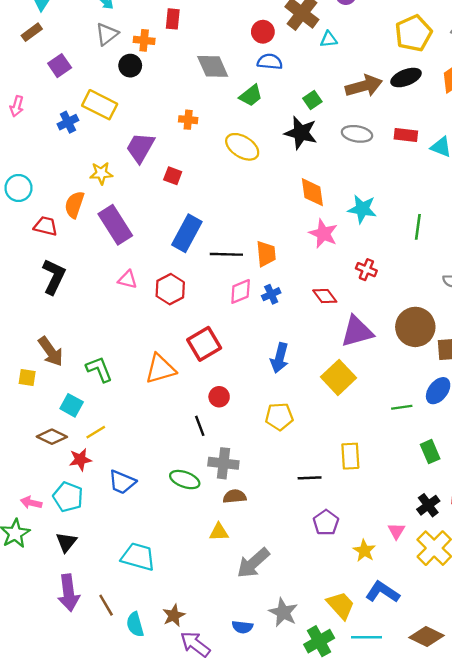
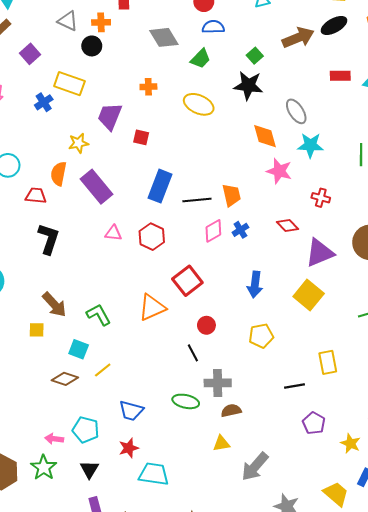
gray triangle: (107, 34) -> (68, 21), turned -50
gray ellipse: (357, 134) -> (296, 111), moved, turned 55
red star: (80, 459) -> (129, 448), moved

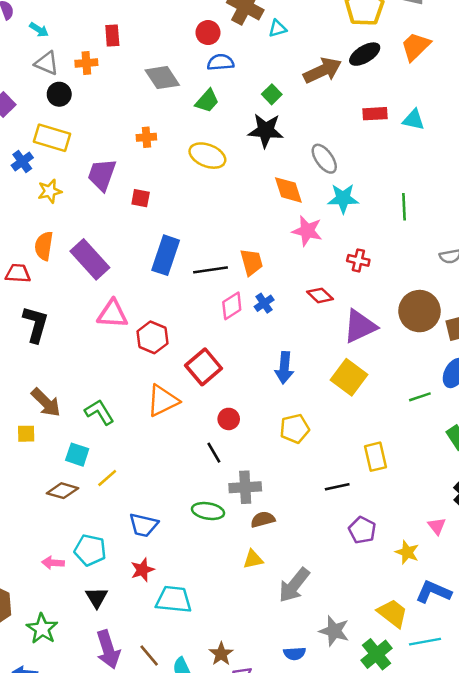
black circle: (92, 46) -> (59, 94), moved
yellow star: (78, 143) -> (50, 191), moved
pink triangle: (113, 233) -> (113, 314), size x1.5
red hexagon: (152, 237) -> (152, 337), moved
green star: (44, 468) -> (42, 629), moved

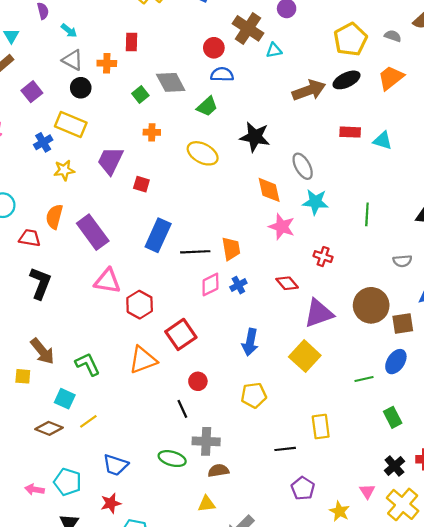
green square: (272, 94) -> (140, 95), moved

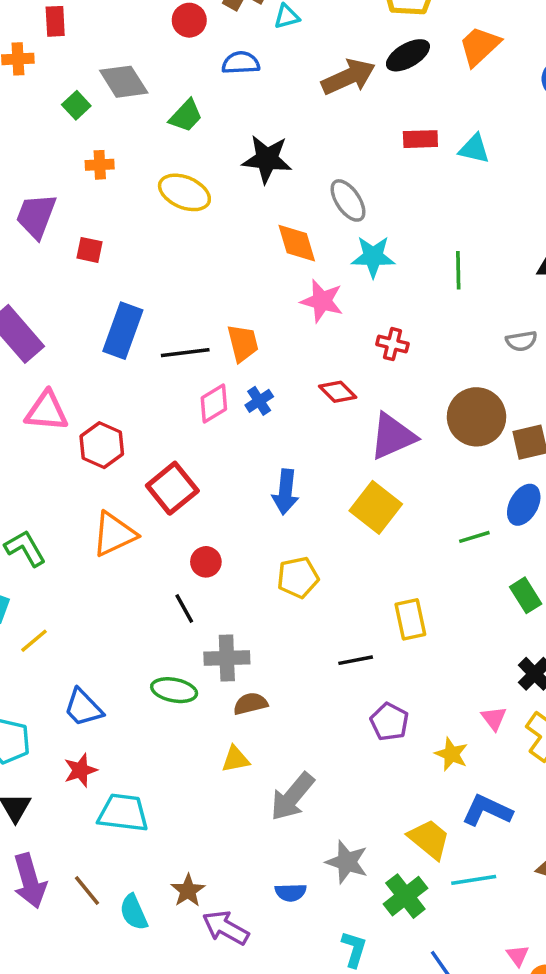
blue semicircle: (222, 74) -> (241, 63), moved
blue trapezoid: (116, 465) -> (83, 708), turned 32

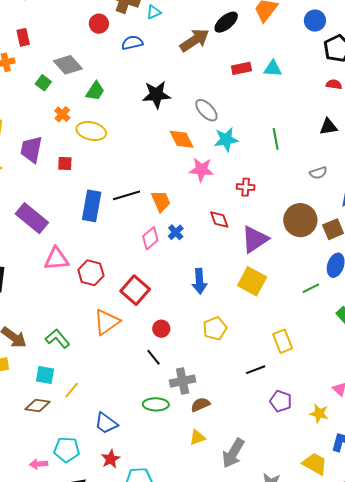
green trapezoid: (186, 116) -> (95, 91), moved
orange cross: (100, 165) -> (62, 114), turned -35
yellow ellipse: (184, 192) -> (91, 131), moved
black line: (185, 353) -> (126, 195), moved
red diamond: (338, 392) -> (219, 219), turned 35

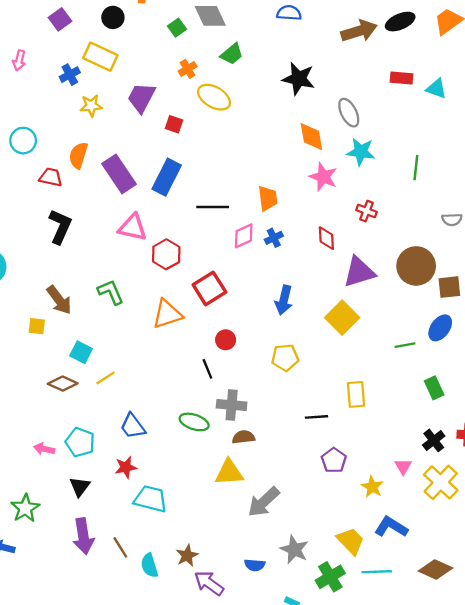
black line: (126, 195) -> (213, 207), moved
blue rectangle: (92, 206) -> (167, 177), moved
green L-shape: (58, 339) -> (111, 292), moved
yellow triangle: (197, 437) -> (229, 473), size x1.5

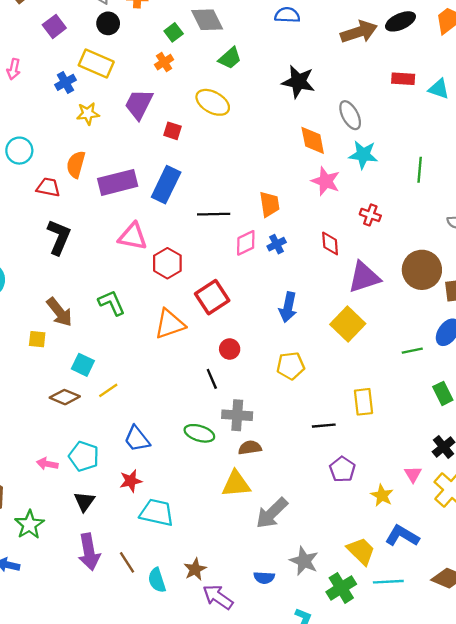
orange cross: (188, 69) -> (164, 62), moved
purple rectangle: (119, 174) -> (118, 182), turned -69

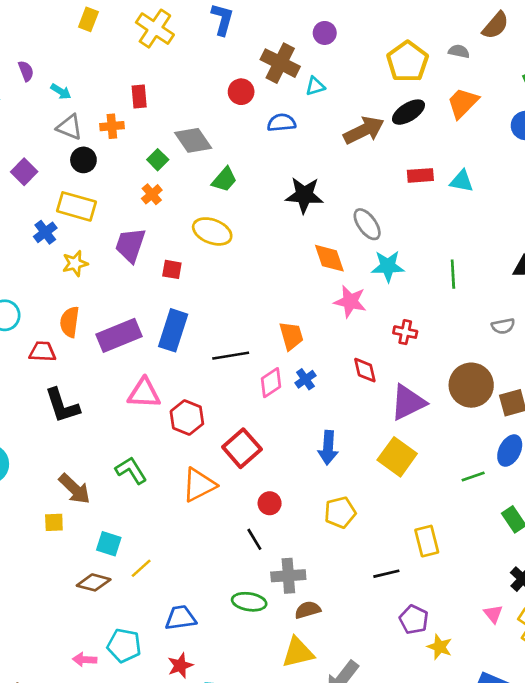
black L-shape: (59, 237) -> (62, 406), turned 147
blue trapezoid: (137, 439) -> (181, 618), turned 128
yellow star: (382, 495) -> (440, 647), moved

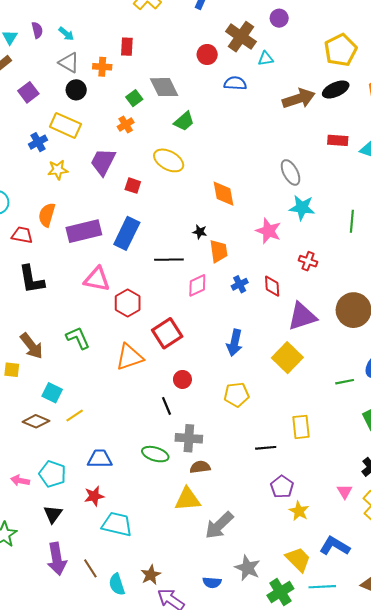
purple semicircle: (26, 71) -> (37, 30), moved
black star: (304, 195) -> (200, 232), moved, size x0.5
orange diamond: (329, 258) -> (224, 194), moved
blue cross: (305, 379) -> (240, 284), moved

